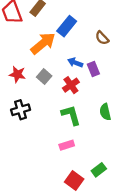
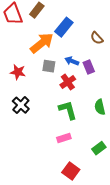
gray square: (44, 77) -> (49, 66), moved, turned -32
black cross: (21, 110) -> (21, 105), turned -30
green rectangle: (99, 170) -> (99, 148), moved

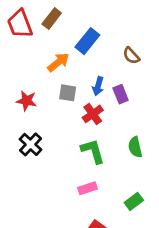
orange arrow: (42, 43) -> (58, 62), size x0.7
blue arrow: (72, 61) -> (98, 86), turned -96

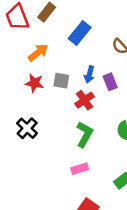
orange arrow: (58, 62) -> (38, 52), moved
red star: (27, 101) -> (34, 83), moved
green L-shape: (93, 151) -> (84, 134), turned 45

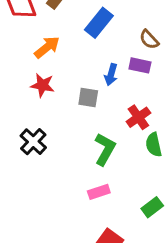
gray square: (61, 81) -> (88, 97), moved
purple rectangle: (110, 82) -> (140, 65), moved, turned -56
red cross: (84, 100) -> (138, 117), moved

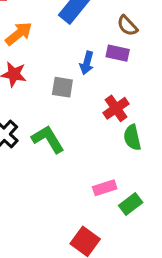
green L-shape: (105, 149) -> (48, 139), moved, turned -60
pink rectangle: (99, 192) -> (105, 188), moved

